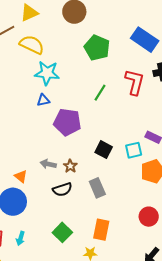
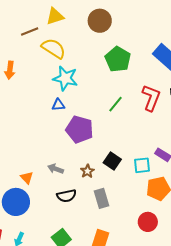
brown star: (70, 166) -> (87, 171), moved
red circle: (149, 217) -> (148, 222), moved

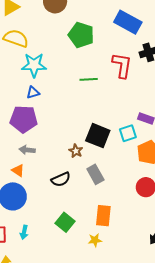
green line: (116, 104) -> (89, 79), turned 60
purple pentagon: (80, 130) -> (24, 119), moved
black square: (112, 161) -> (98, 136), size x1.4
gray arrow: (56, 169) -> (27, 150), moved

